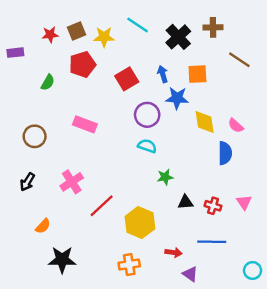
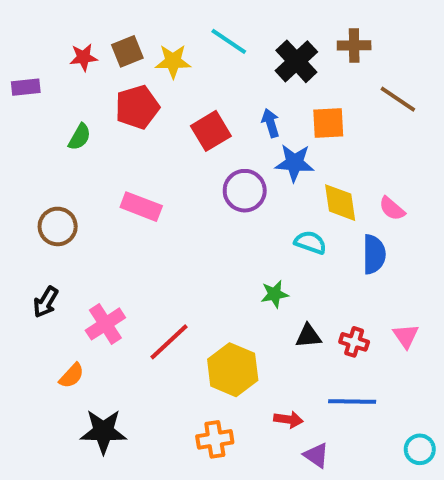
cyan semicircle: (147, 146) -> (310, 242), moved
pink cross: (72, 182) -> (105, 324), moved

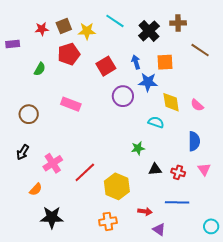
blue semicircle: (374, 254) -> (194, 141), moved

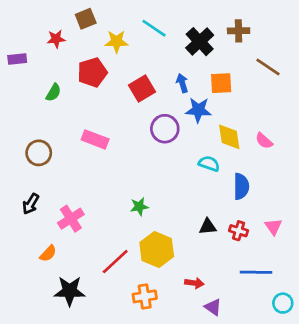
brown square: (64, 26) -> (86, 19), moved
blue semicircle: (194, 141) -> (241, 186), moved
green star: (138, 148) -> (139, 207), moved
red line: (85, 172) -> (115, 262), moved
blue line: (177, 202) -> (256, 272), moved

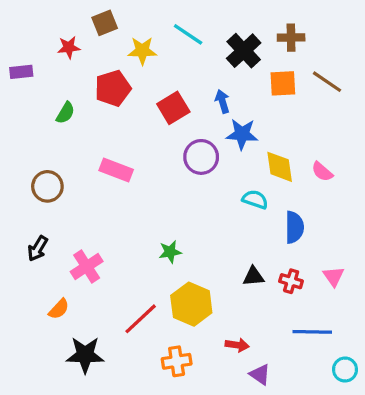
orange square: (221, 83) -> (283, 83), moved

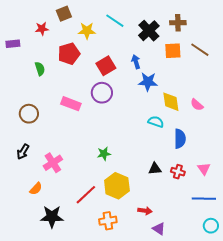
green semicircle: (65, 113) -> (40, 69), turned -48
purple circle: (201, 157) -> (102, 93), moved
blue line: (312, 332) -> (204, 199), moved

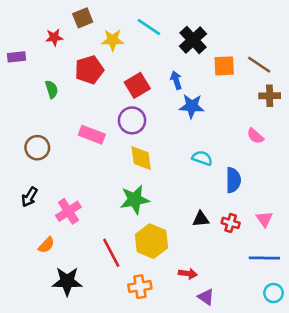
brown cross: (178, 23) -> (270, 96), moved
yellow diamond: (171, 102) -> (141, 158), moved
green star: (104, 154) -> (135, 200), size x1.6
red line: (86, 195) -> (111, 253), turned -75

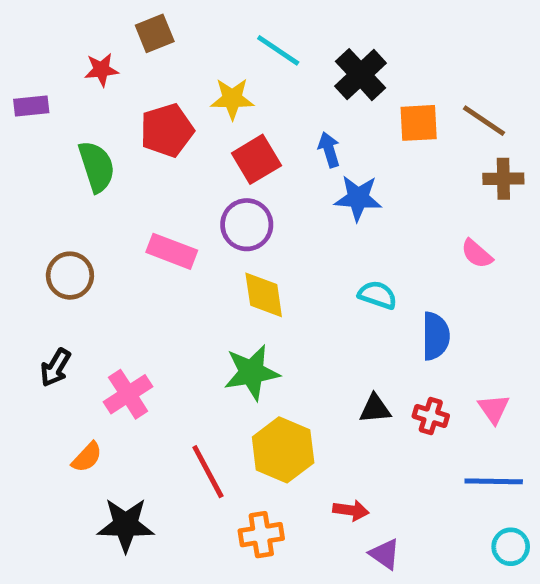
yellow star: (113, 40) -> (232, 99), moved
green semicircle: (52, 89) -> (97, 167), size x1.5

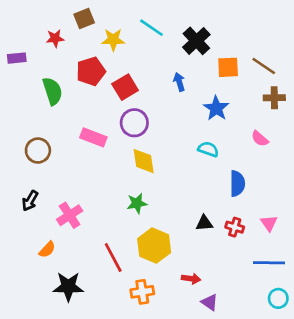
yellow star: (232, 99) -> (113, 40), moved
red square: (256, 159) -> (125, 87), moved
blue star: (358, 198) -> (216, 108), moved, turned 30
cyan semicircle: (377, 295) -> (208, 149), moved
green star: (252, 372) -> (137, 203), size x0.7

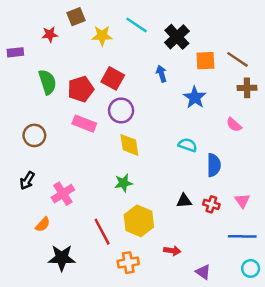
red pentagon: (91, 71) -> (81, 89), moved
red square: (125, 87) -> (113, 78), turned -30
cyan semicircle: (208, 149) -> (188, 145), moved
purple triangle: (210, 302) -> (203, 272), moved

